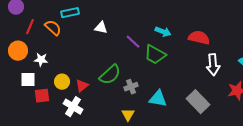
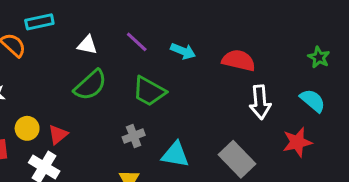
purple line: (133, 42) -> (137, 42), moved
green trapezoid: (155, 55) -> (149, 91), moved
green semicircle: (110, 75) -> (90, 85), moved

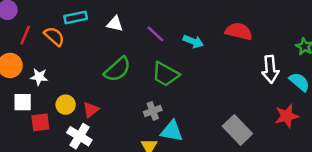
white triangle: (87, 45) -> (115, 24), moved
red semicircle: (239, 60) -> (239, 31), moved
white arrow: (260, 102) -> (270, 69), moved
cyan triangle: (175, 155) -> (172, 131), moved

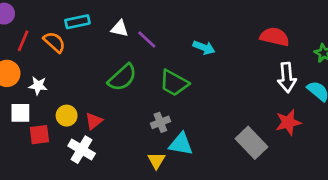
red semicircle: (239, 31) -> (275, 37), moved
purple line: (155, 34) -> (147, 39), moved
red star: (287, 116) -> (288, 122), moved

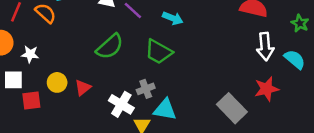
cyan arrow: (204, 48) -> (173, 18), moved
white cross: (82, 150) -> (121, 104), moved

